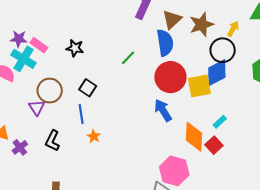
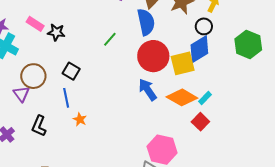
pink rectangle: (39, 45) -> (35, 24), moved
black circle: (223, 50) -> (204, 26), size x0.7
orange diamond: (194, 137) -> (182, 97), moved, turned -60

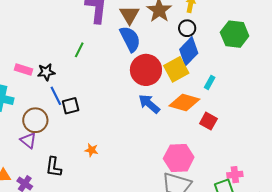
green line: (110, 39) -> (79, 50), moved
black square: (71, 71) -> (71, 106), turned -30
blue line: (66, 98) -> (56, 96), moved
cyan rectangle: (205, 98) -> (210, 82), moved

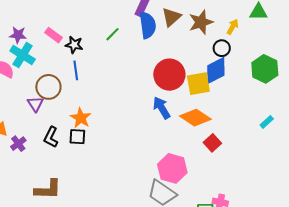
blue semicircle: (130, 39) -> (148, 25), moved
cyan rectangle: (210, 82) -> (267, 122), moved
black square: (71, 106) -> (77, 137), moved
orange star: (91, 150) -> (81, 118), moved, size x1.5

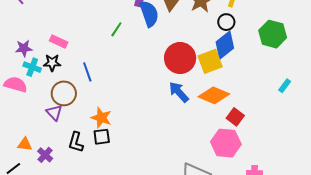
black star: (74, 45) -> (52, 63), moved
cyan cross: (23, 55) -> (32, 67), size x0.7
pink hexagon: (172, 168) -> (226, 143), moved

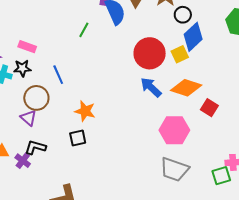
black circle: (226, 22) -> (183, 15), moved
yellow square: (210, 61) -> (180, 54), size x0.7
orange star: (101, 118) -> (85, 111), moved
black L-shape: (76, 142) -> (35, 147), moved, turned 95
pink hexagon: (226, 143) -> (174, 130), moved

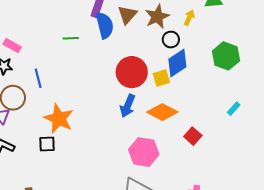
green line: (84, 30) -> (71, 38), turned 49
blue arrow: (151, 87) -> (128, 106), turned -120
red square: (209, 108) -> (193, 136), moved
orange star: (85, 111) -> (59, 119), size x1.4

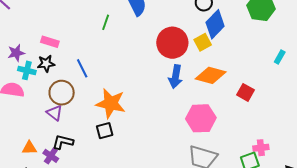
green line: (71, 38) -> (106, 22), turned -56

